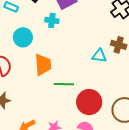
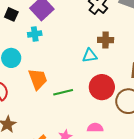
red circle: (89, 102) -> (102, 87), moved

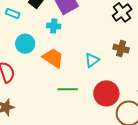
cyan triangle: (90, 56) -> (92, 60), moved, turned -42
orange trapezoid: (38, 79) -> (53, 58), moved, turned -50

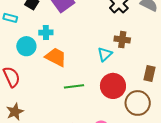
cyan cross: (54, 26) -> (46, 32), moved
cyan triangle: (92, 60) -> (105, 54), moved

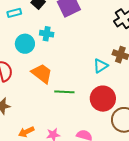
cyan rectangle: (10, 18) -> (14, 13), turned -40
orange trapezoid: (56, 57) -> (42, 73), moved

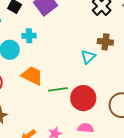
red circle: (103, 99) -> (83, 98), moved

